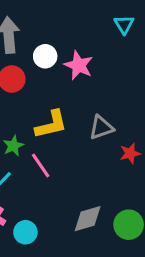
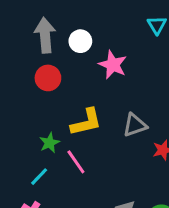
white circle: (45, 56) -> (80, 41), moved

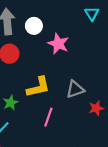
pink line: (76, 162) -> (48, 117), moved, turned 54

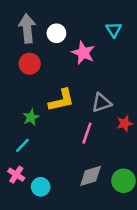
cyan triangle: (92, 14) -> (114, 30), moved
pink line: (48, 117) -> (87, 133), moved

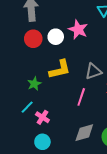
white circle: (56, 33) -> (56, 37), moved
pink cross: (16, 175) -> (42, 117), moved

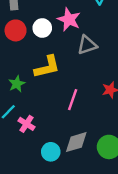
gray triangle: (93, 71) -> (87, 45), moved
cyan circle: (42, 142) -> (51, 152), moved

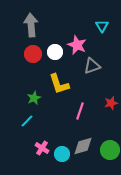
yellow L-shape: (47, 67) -> (59, 84), turned 85
pink cross: (26, 124) -> (42, 148), moved

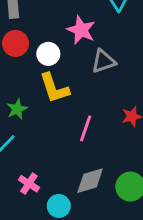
white circle: (55, 52) -> (48, 54), moved
cyan circle: (62, 154) -> (59, 206), moved

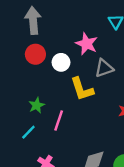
yellow L-shape: (54, 88) -> (82, 89), moved
pink line: (86, 128) -> (59, 120), moved

